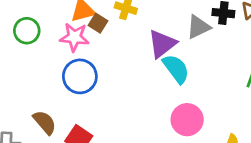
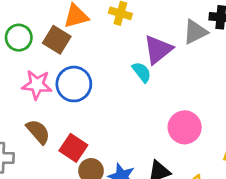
brown square: (98, 23) -> (57, 40), moved, size x1.4
pink star: (74, 37) -> (37, 85), moved
cyan semicircle: (176, 69) -> (142, 72), moved, size x0.7

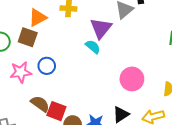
blue circle: (74, 84) -> (47, 66), size x0.7
brown semicircle: (38, 132) -> (40, 104), moved

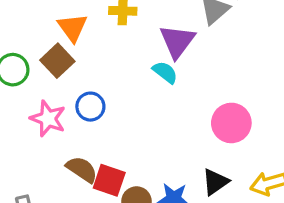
orange triangle: (38, 17) -> (72, 28), turned -36
brown square: (28, 37) -> (57, 61), turned 30
pink star: (21, 72) -> (48, 119), turned 30

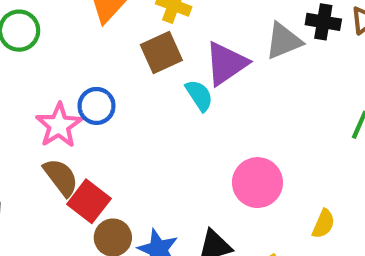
brown square: (57, 61) -> (161, 53), moved
pink star: (48, 119) -> (59, 125), moved

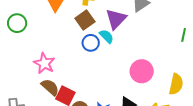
blue circle: (96, 106) -> (91, 43), moved
yellow semicircle: (324, 224) -> (176, 84), size x1.5

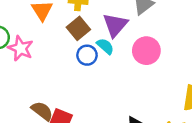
pink star: (44, 63) -> (21, 48), moved
pink circle: (142, 71) -> (146, 51), moved

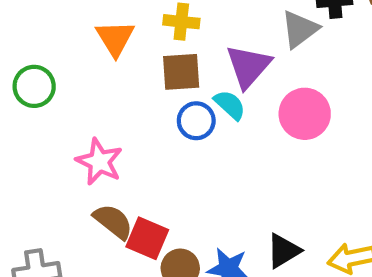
brown square: (78, 28) -> (181, 72), turned 35
pink star: (21, 48) -> (99, 162), moved

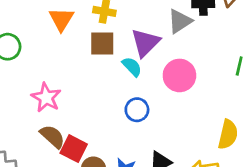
blue circle: (196, 121) -> (137, 110), moved

